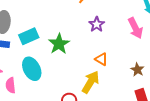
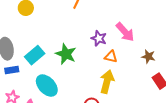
purple star: (97, 24) -> (99, 38), moved
pink arrow: (135, 28) -> (125, 32), moved

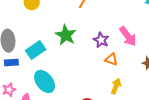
green star: (66, 54) -> (66, 35), moved
yellow arrow: (107, 82) -> (116, 86), moved, size x0.7

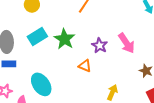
cyan rectangle: (36, 50) -> (37, 36), moved
orange triangle: (111, 59) -> (85, 66), moved

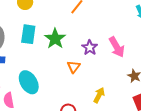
cyan rectangle: (37, 36) -> (28, 34), turned -54
orange triangle: (85, 66) -> (74, 67), turned 40

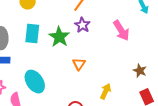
pink arrow: (117, 47) -> (121, 30), moved
purple star: (90, 48) -> (82, 25), moved

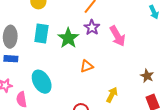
pink arrow: (121, 30) -> (117, 36), moved
orange triangle: (79, 64) -> (87, 66), turned 32

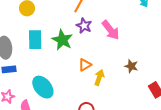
brown star: (147, 76) -> (131, 66), moved
yellow arrow: (112, 95) -> (99, 77), moved

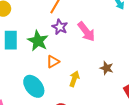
orange triangle: (85, 65) -> (53, 62), moved
cyan ellipse: (43, 87) -> (34, 86), moved

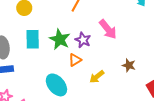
purple star: (60, 27) -> (83, 40), moved
yellow arrow: (74, 79) -> (97, 77), turned -147

